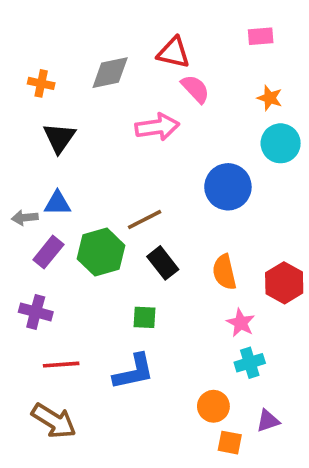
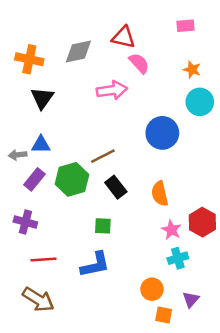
orange cross: (41, 83) -> (29, 59), size x1.5
red hexagon: (284, 283) -> (202, 222), moved
purple triangle: (268, 421) -> (191, 300), turned -30

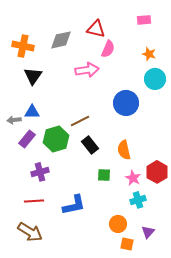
pink semicircle: (139, 63) -> (108, 49), turned 66
purple cross: (25, 222) -> (40, 172), moved, turned -30
green square: (103, 226) -> (104, 175), moved

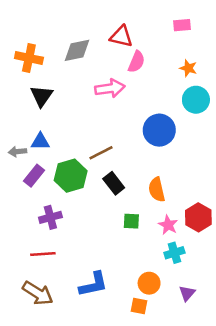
blue L-shape: (74, 205) -> (93, 284), moved
orange square: (127, 244) -> (139, 306), moved

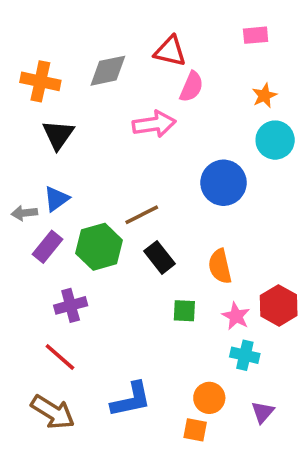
orange star: (188, 68) -> (264, 96), turned 30
blue triangle: (40, 141) -> (56, 199), turned -36
cyan cross: (174, 253) -> (245, 355), turned 30
red line: (43, 254) -> (60, 357), turned 45

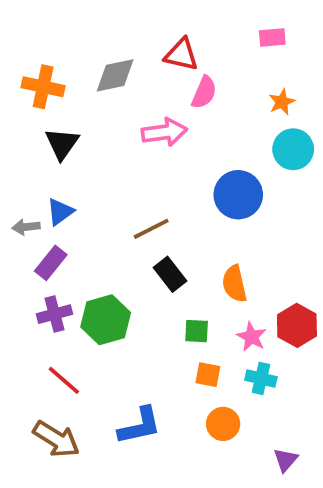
green hexagon: (99, 247) -> (106, 320), moved
purple cross: (71, 305) -> (54, 314), moved
purple triangle: (263, 412) -> (286, 460), moved
orange square: (195, 430) -> (208, 375), moved

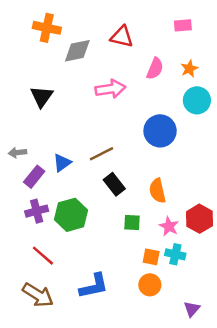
orange cross: (43, 87) -> (47, 28), moved
pink semicircle: (204, 92) -> (155, 69), moved
blue triangle: (60, 212) -> (62, 163), moved
orange square: (208, 375) -> (151, 257), moved

